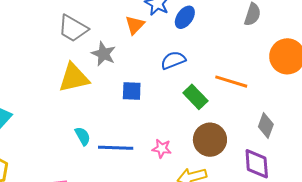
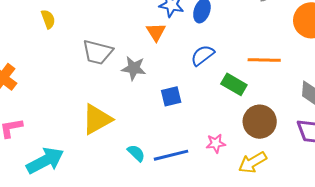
yellow triangle: (74, 78) -> (97, 119), moved

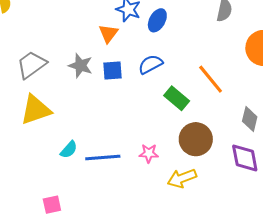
gray trapezoid: (97, 52) -> (31, 65), moved, turned 120
orange line: (264, 60) -> (211, 79), turned 40
blue square: (171, 96) -> (113, 70), moved
cyan semicircle: (136, 153) -> (69, 150), turned 78

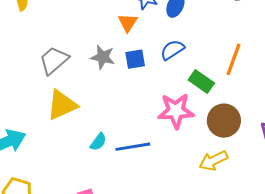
orange line: (211, 79) -> (234, 59), turned 64
pink star: (149, 153) -> (176, 111), moved, size x1.8

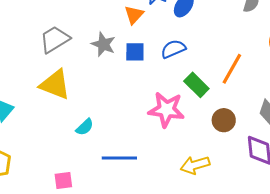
yellow triangle: (62, 105) -> (55, 85), turned 36
brown circle: (224, 121) -> (224, 120), moved, size x0.7
blue line: (133, 147) -> (119, 158), moved

